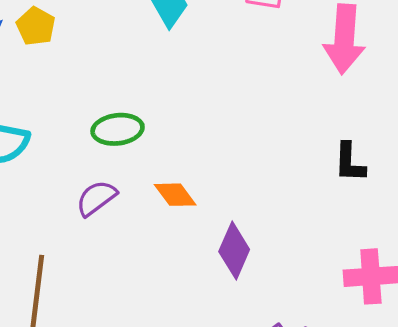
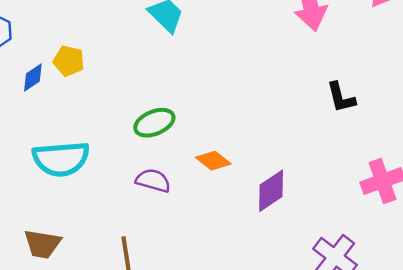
purple semicircle: (96, 198) -> (153, 181), turned 68
purple diamond: (234, 250) -> (271, 191), turned 48

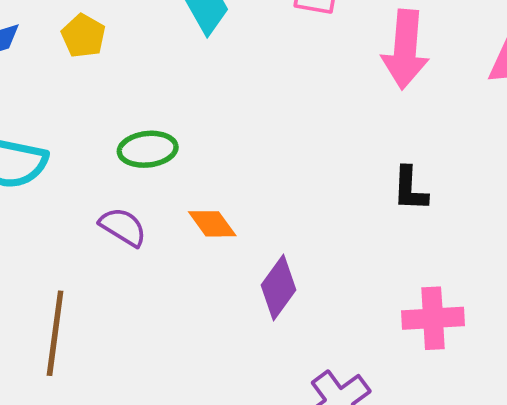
yellow pentagon: (69, 61) -> (83, 36), moved
purple diamond: (271, 191) -> (279, 287), turned -36

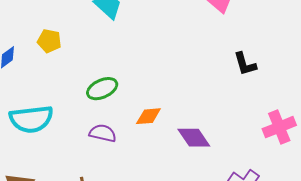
orange diamond: (212, 224) -> (148, 116), turned -40
purple diamond: (279, 287) -> (194, 138), turned -52

